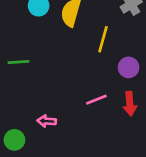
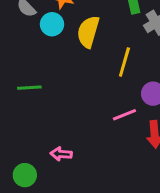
pink line: (96, 100) -> (124, 115), moved

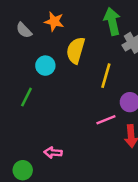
cyan circle: (52, 24) -> (45, 66), moved
green line: (29, 88) -> (26, 97), turned -60

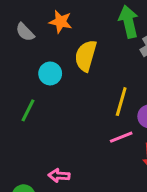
yellow line: (106, 76) -> (121, 102), moved

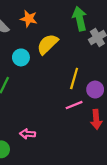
yellow semicircle: (86, 56) -> (48, 44), turned 30

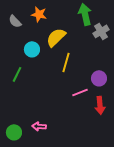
yellow line: (74, 78) -> (66, 62), moved
pink arrow: (28, 134) -> (39, 126), moved

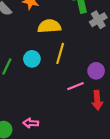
yellow semicircle: (56, 37) -> (49, 26), turned 40
cyan circle: (32, 49) -> (32, 59), moved

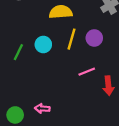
purple circle: (96, 71) -> (94, 38), moved

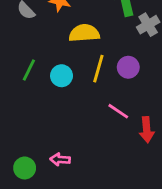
green line: (18, 52) -> (29, 70), moved
pink line: (87, 72) -> (118, 111), turned 56

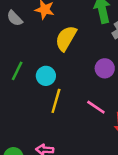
yellow semicircle: (84, 33) -> (66, 38), turned -56
yellow line: (98, 69) -> (56, 101), moved

